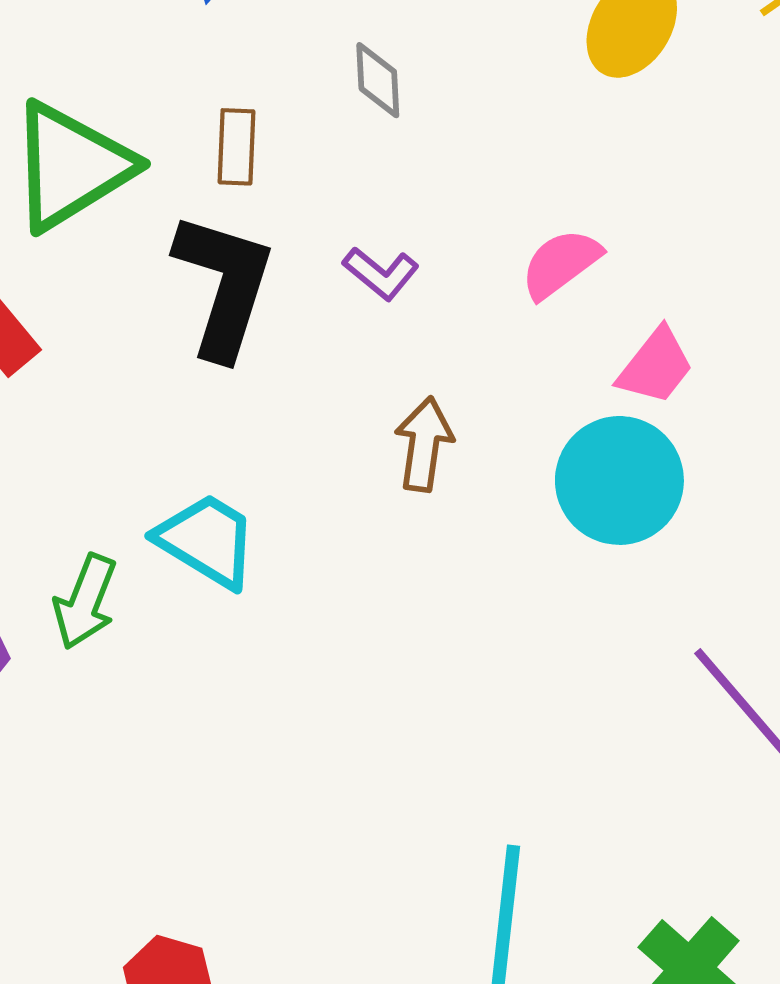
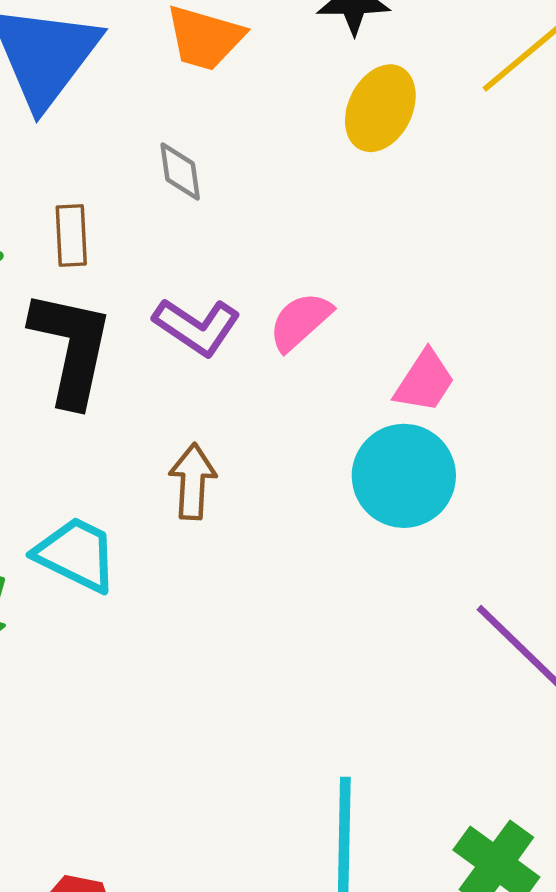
pink semicircle: (561, 264) -> (300, 321), moved
purple L-shape: (381, 273) -> (197, 327), size x1.4
brown arrow: (424, 444) -> (193, 482), moved

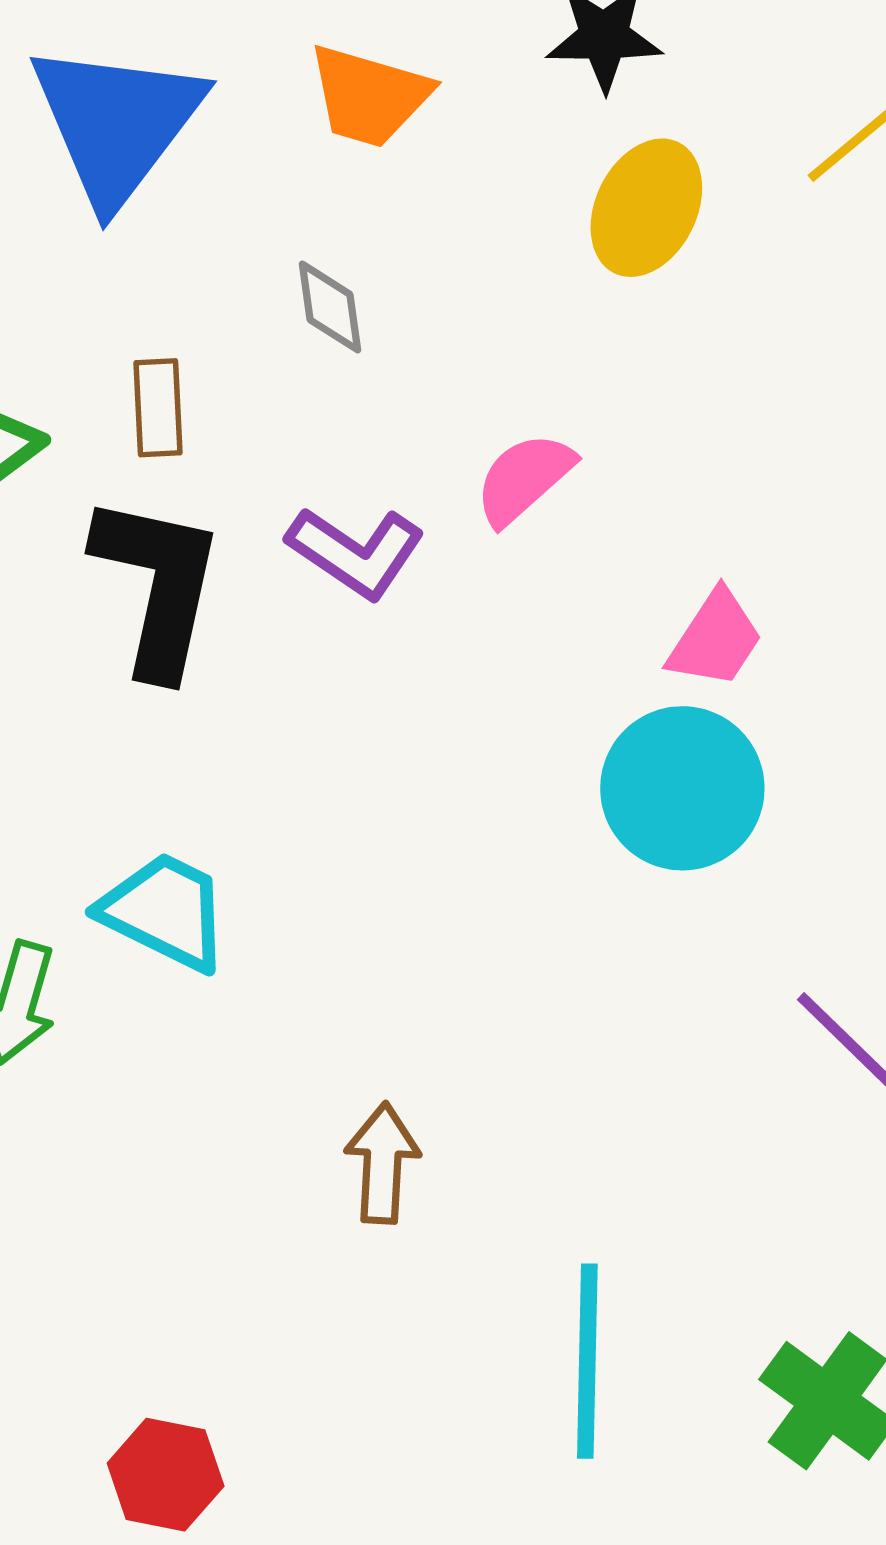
pink semicircle: (300, 321) -> (524, 479), moved
brown arrow: (193, 482) -> (382, 1163), moved

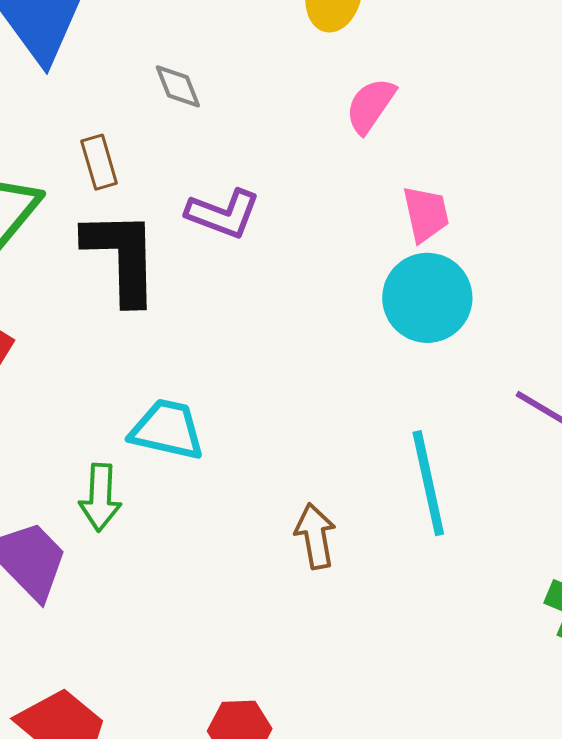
pink semicircle: (524, 479) -> (370, 105), moved
pink trapezoid: (715, 639) -> (426, 214), turned -32
cyan line: (587, 1361) -> (428, 483), moved

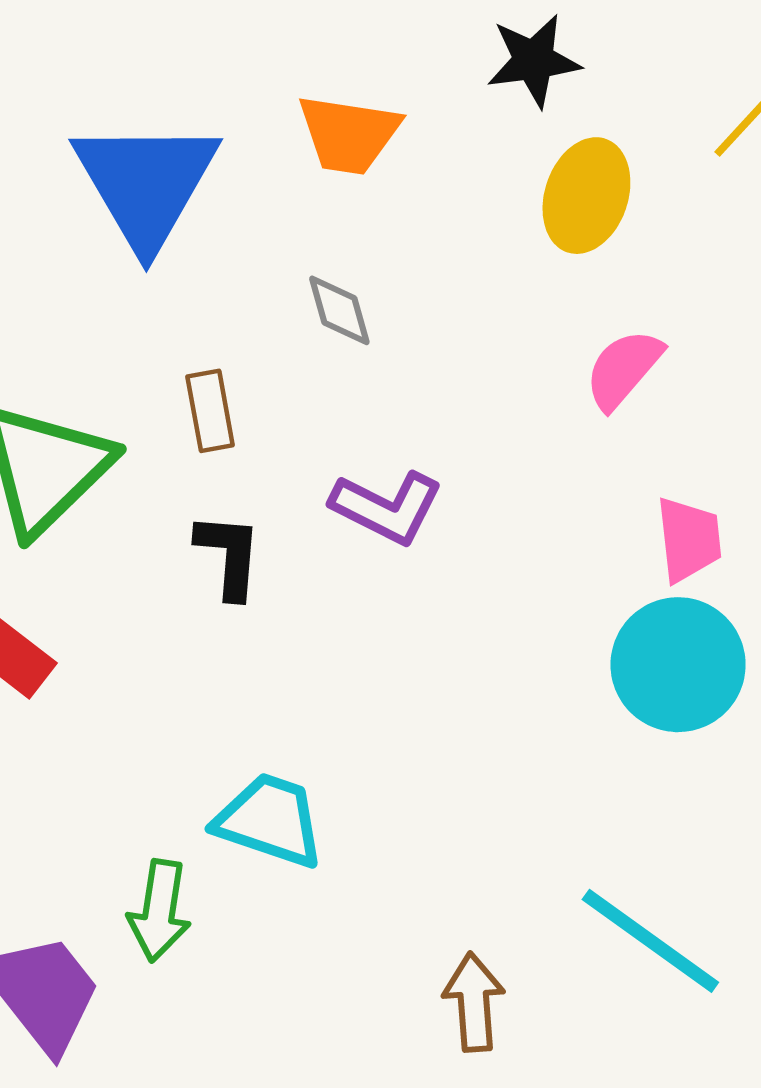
black L-shape: (122, 257) -> (229, 555), size x0.6
cyan line: (428, 483) -> (650, 941), turned -48

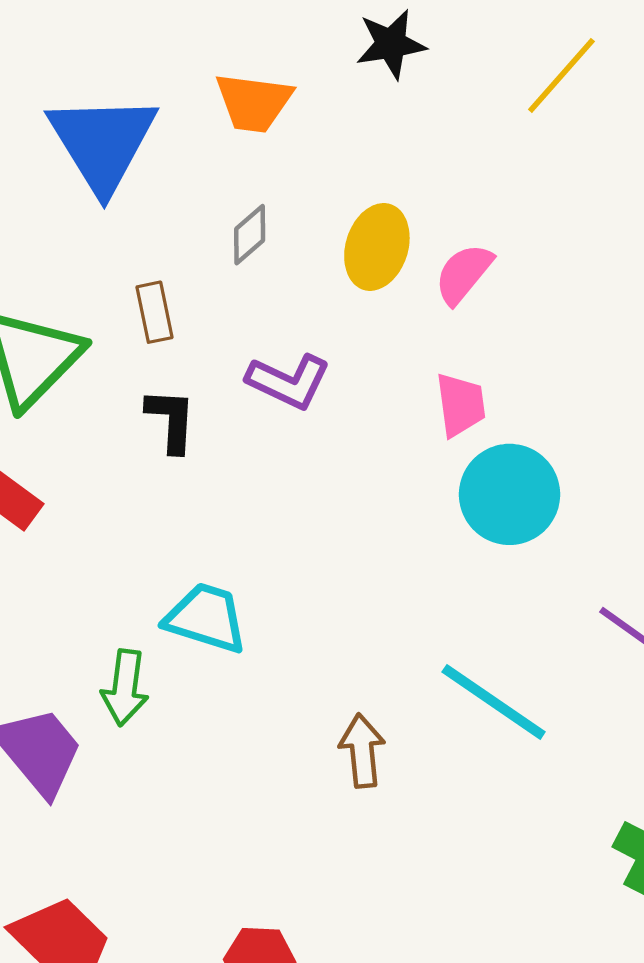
yellow ellipse: (586, 196) -> (377, 247), moved
gray diamond: (339, 310) -> (250, 235), turned 66
pink trapezoid: (689, 539) -> (461, 405), moved

